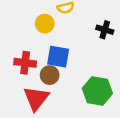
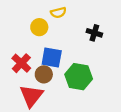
red cross: (25, 63) -> (21, 63), turned 36
green hexagon: (97, 91) -> (79, 77), moved

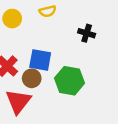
yellow circle: (39, 27) -> (12, 19), moved

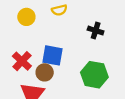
green hexagon: (70, 81) -> (94, 75), moved

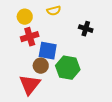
red cross: (22, 61) -> (30, 37), moved, turned 30
green hexagon: (94, 75) -> (68, 68), moved

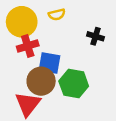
yellow circle: (25, 17) -> (22, 22), size x1.6
brown circle: (41, 66) -> (41, 81), size x1.5

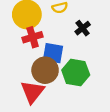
black cross: (96, 36) -> (83, 28), moved, turned 35

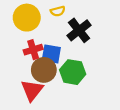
black cross: (83, 28) -> (79, 30), size x1.6
red cross: (33, 37) -> (33, 50), moved

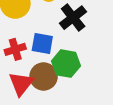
red cross: (33, 50) -> (15, 49), moved
brown circle: (44, 70) -> (44, 76), moved

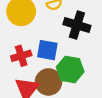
black cross: (73, 18) -> (77, 25), turned -35

